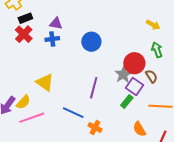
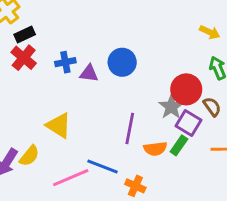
purple triangle: (56, 23) -> (89, 73), moved
pink line: (32, 118) -> (71, 178), moved
orange semicircle: (139, 129) -> (155, 149), moved, turned -63

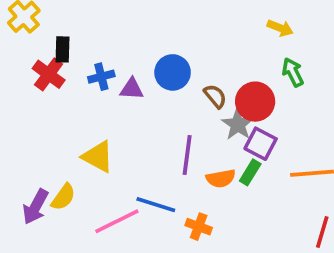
black rectangle: (25, 35) -> (62, 49), moved, turned -60
brown semicircle: (212, 107) -> (215, 96), moved

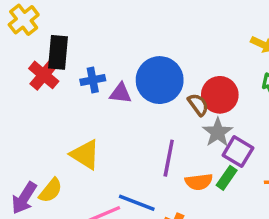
black rectangle: (62, 49) -> (58, 52), size x1.4
blue circle: (173, 72) -> (160, 80), size x1.4
red circle: (255, 102) -> (220, 95), moved

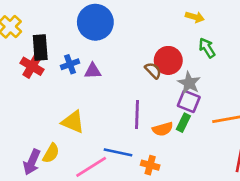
blue circle: (160, 80) -> (95, 22), moved
gray star: (218, 132) -> (189, 83), moved

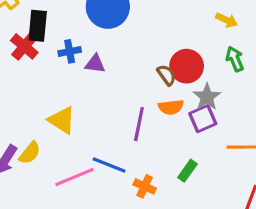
purple square: (189, 101) -> (203, 119), turned 35
green rectangle: (183, 123) -> (187, 171), moved
orange semicircle: (163, 129) -> (171, 107), moved

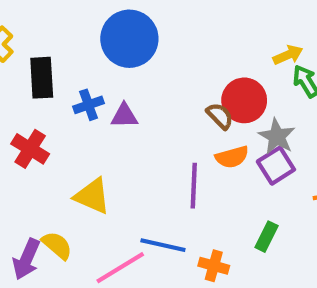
yellow arrow: (227, 20) -> (288, 55), moved, turned -40
red cross: (24, 46) -> (30, 149), moved
yellow semicircle: (30, 153) -> (57, 245), turned -80

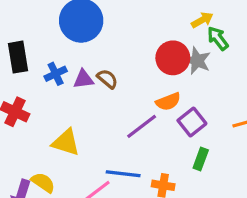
brown semicircle: (220, 116) -> (107, 79), moved
gray star: (277, 136) -> (197, 61), moved
purple square: (276, 166) -> (192, 122), moved
purple line: (194, 186) -> (142, 126), turned 56

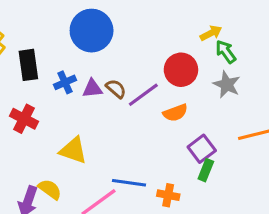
gray star: (197, 61) -> (227, 84), moved
purple square: (192, 122) -> (202, 149), moved
purple line: (142, 126) -> (143, 95), moved

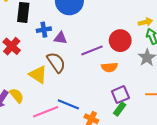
brown semicircle: (116, 89) -> (56, 62), moved, size x1.5

